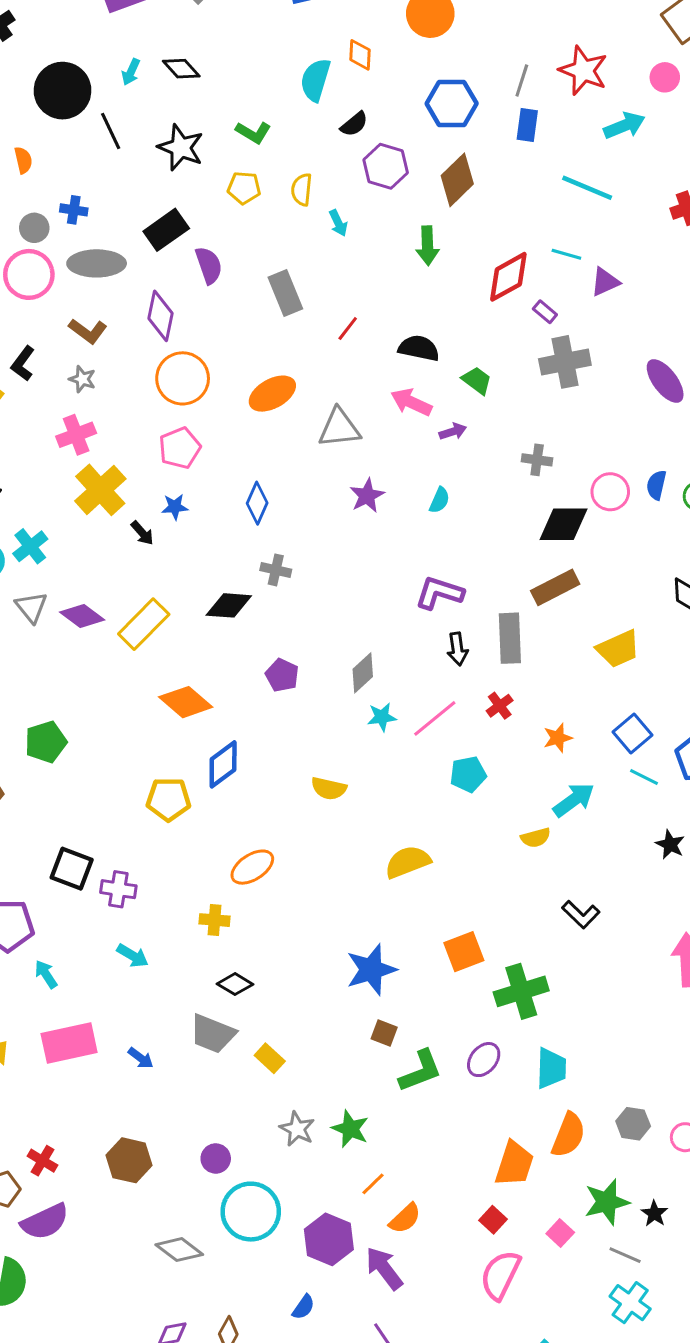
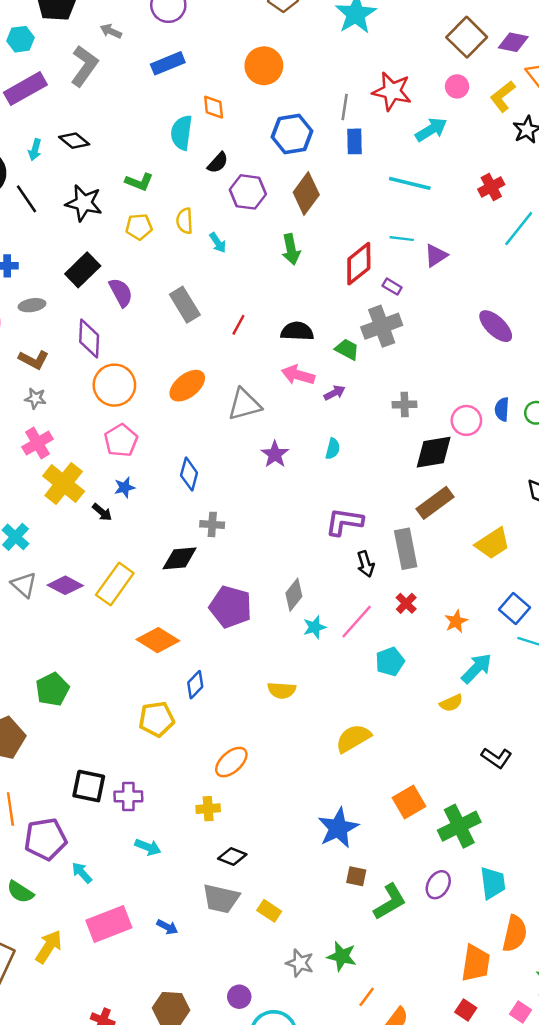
gray ellipse: (97, 263) -> (32, 305), size x0.6
gray cross: (565, 362) -> (382, 326), moved
purple pentagon: (282, 675) -> (231, 607), size x1.6
blue diamond: (223, 764) -> (195, 685), size x0.7

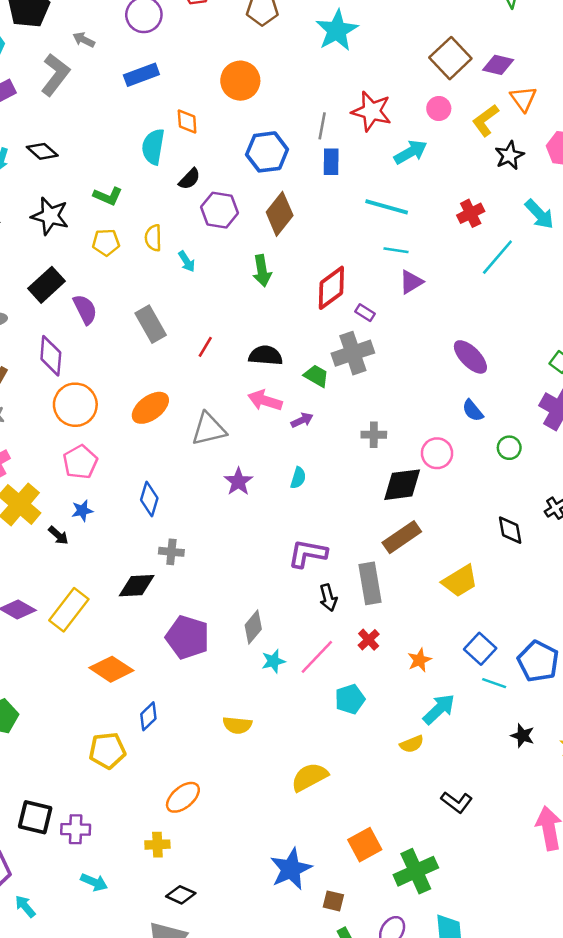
cyan line: (402, 239) -> (396, 250), moved
blue semicircle: (502, 409) -> (473, 411), moved, turned -45
brown square: (356, 876) -> (333, 901), moved

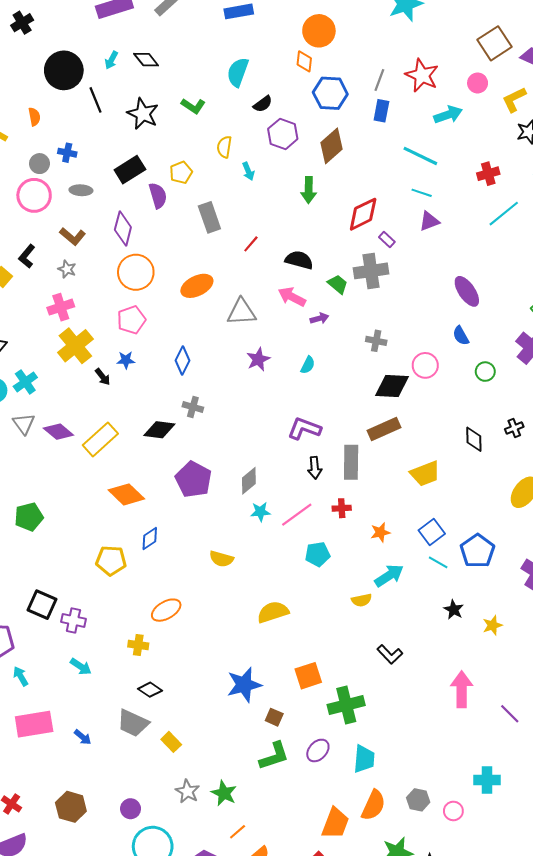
orange diamond: (187, 122) -> (304, 61), moved
yellow pentagon: (106, 242) -> (181, 172), moved, turned -30
red cross: (369, 640) -> (342, 508), turned 30

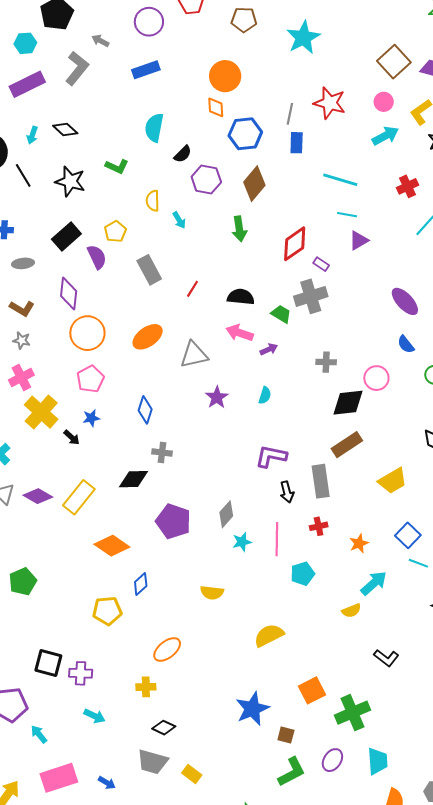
cyan arrow: (448, 115) -> (385, 136), moved
pink line: (297, 515) -> (277, 539), turned -44

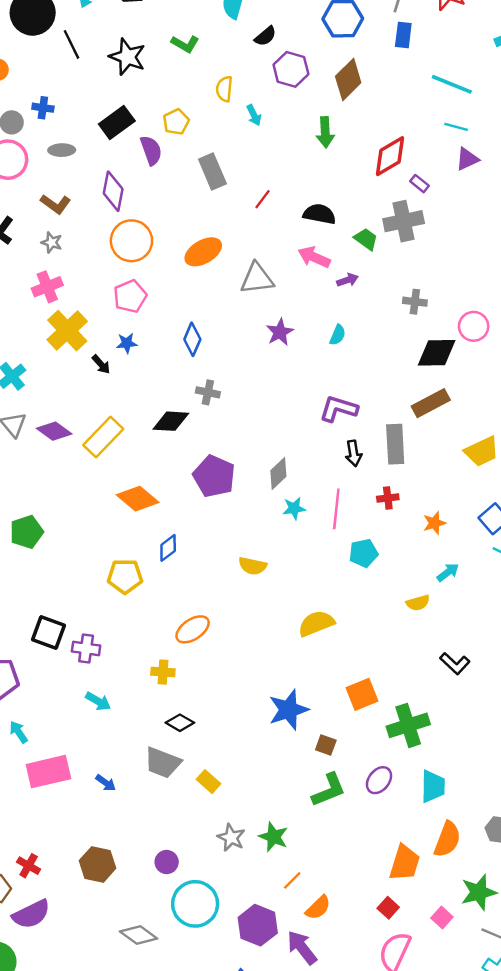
cyan arrow: (374, 583) -> (448, 572), size x0.7
cyan arrow: (39, 734) -> (19, 732), moved

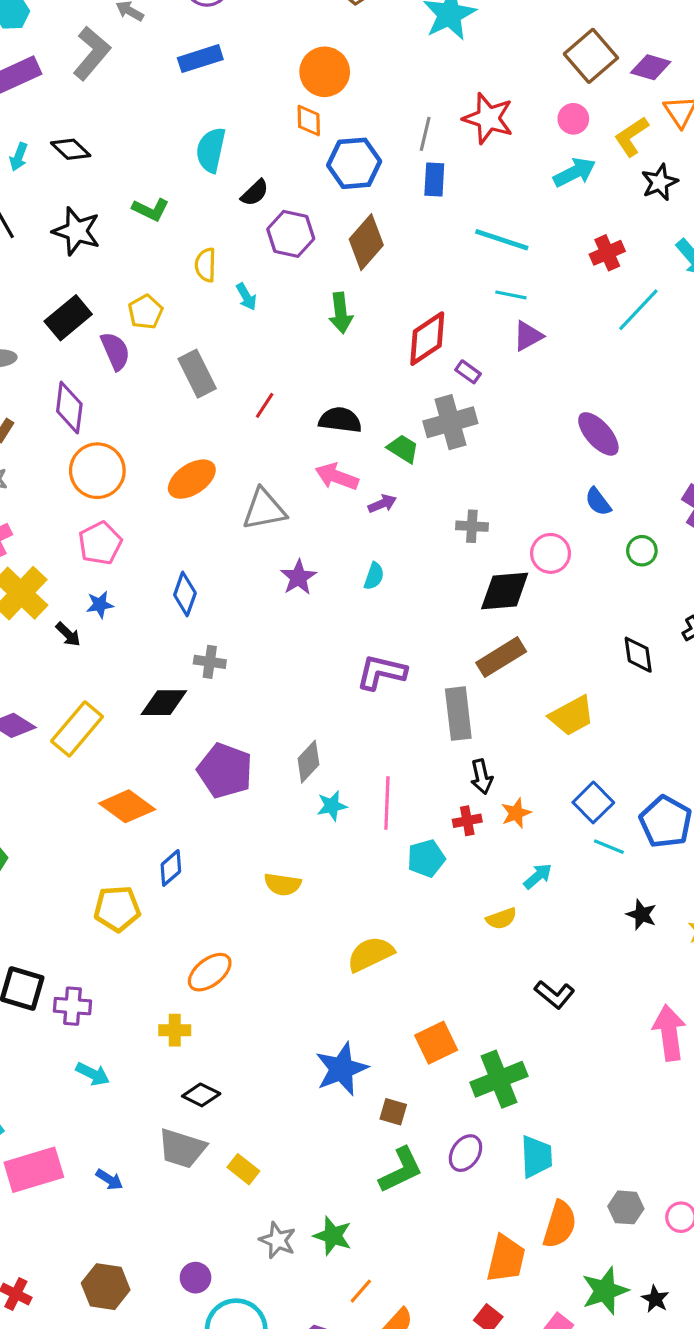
black arrow: (353, 453) -> (482, 777), moved
red cross: (388, 498) -> (467, 821), moved

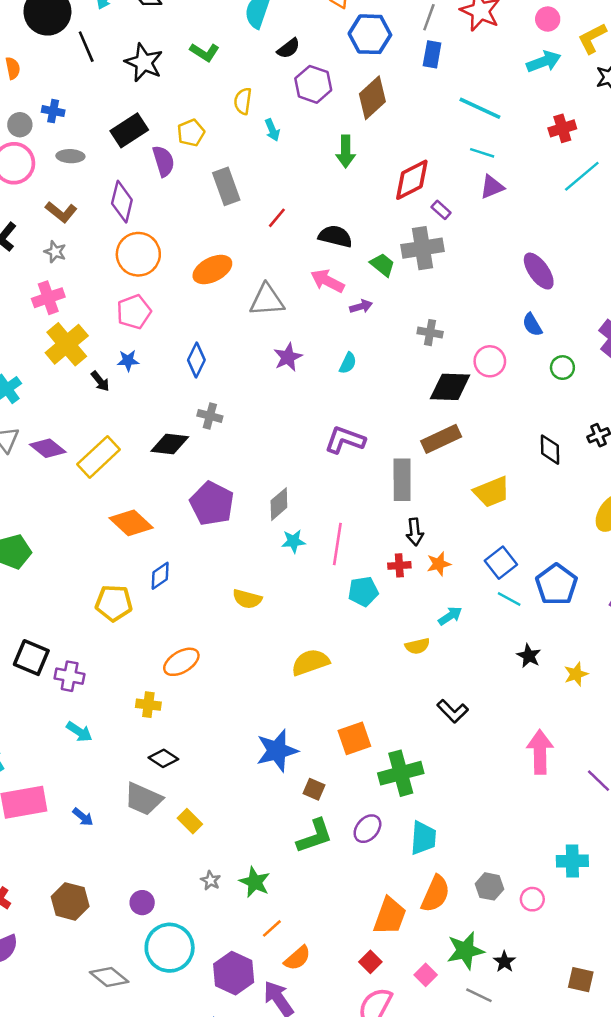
gray star: (278, 1240) -> (211, 881), size x0.7

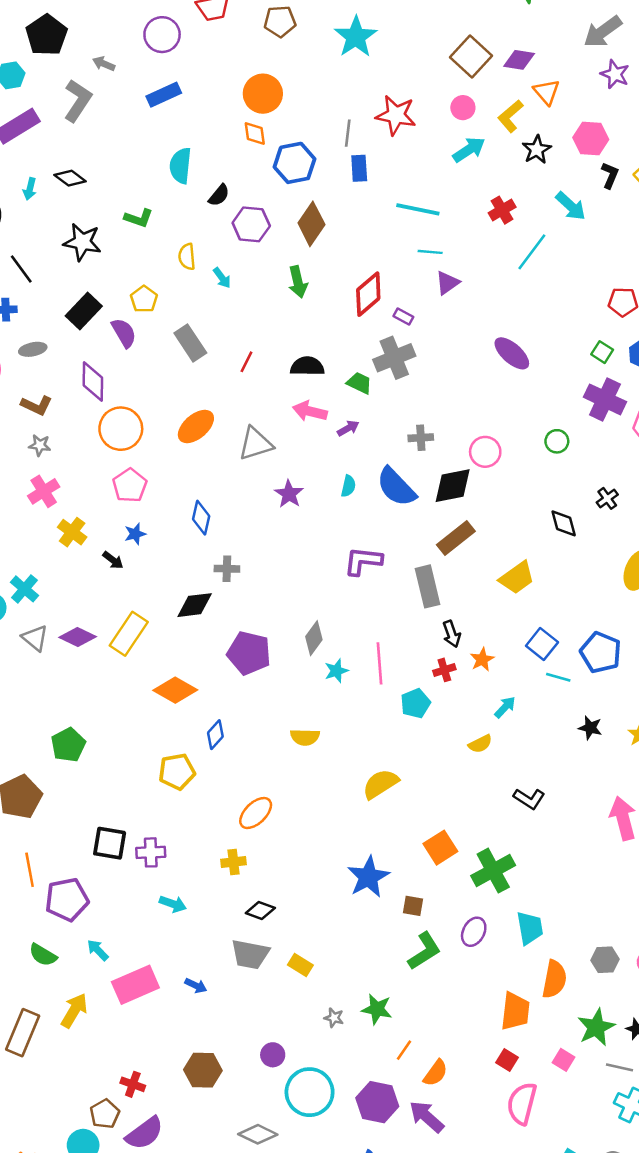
black line: (86, 47) -> (21, 269), moved
blue semicircle: (532, 325) -> (396, 487), moved, size x1.8
yellow cross: (67, 344) -> (72, 532), size x0.7

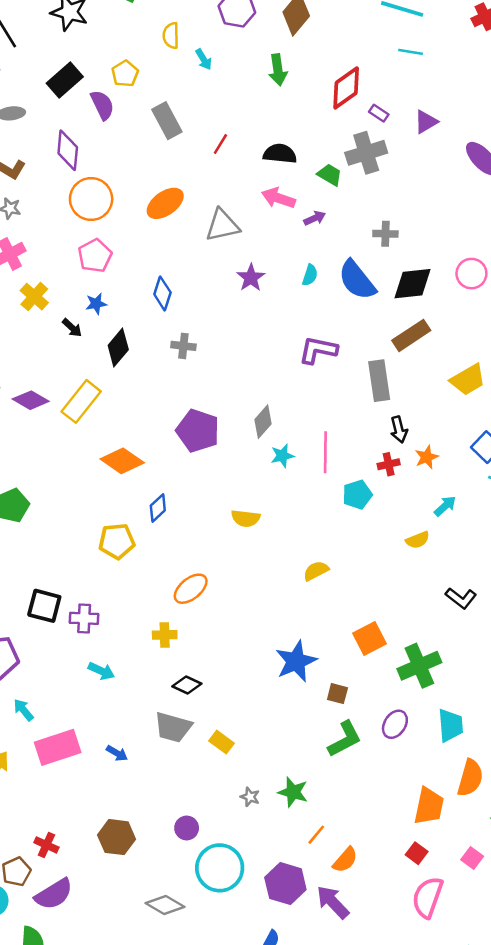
purple triangle: (447, 283) -> (426, 122), moved
pink circle: (485, 452) -> (471, 274), moved
black diamond: (195, 605) -> (118, 348), moved, turned -48
yellow semicircle: (380, 784) -> (316, 571), size x0.7

